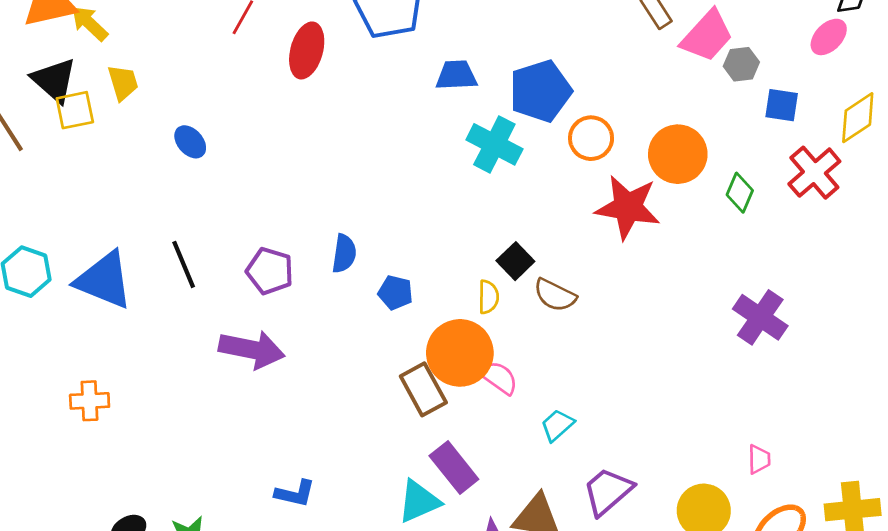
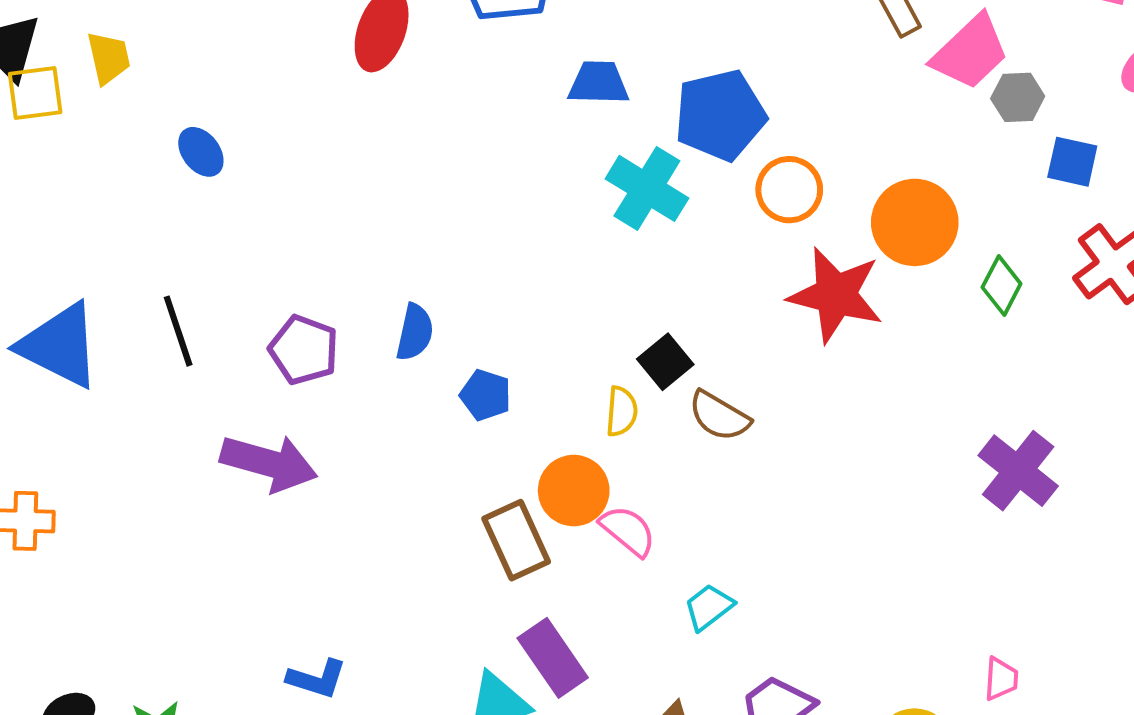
orange circle: (460, 353) -> (574, 491), size x0.7

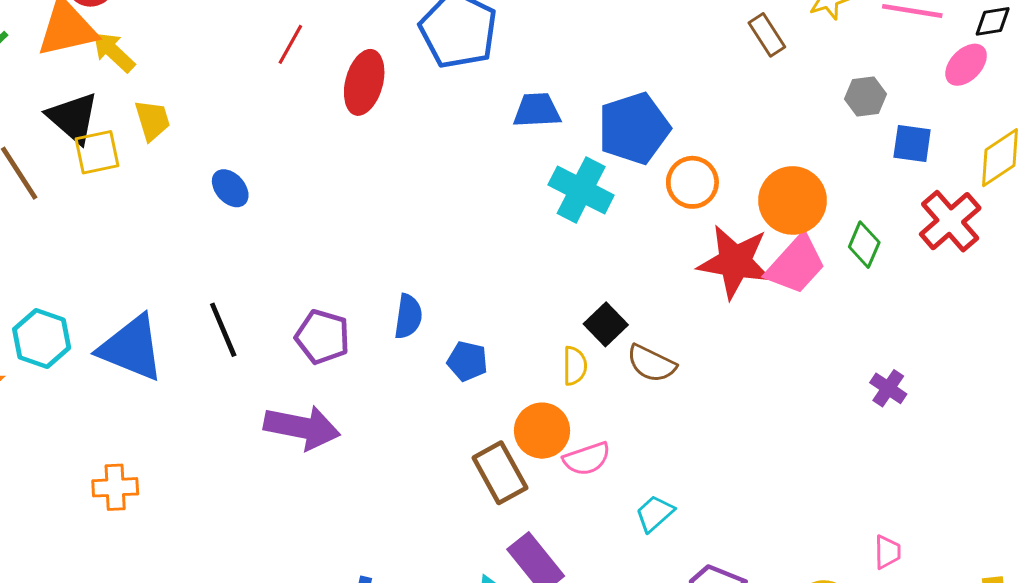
pink trapezoid: (970, 52) -> (796, 265), moved
purple cross: (1018, 471) -> (888, 388), size x0.6
pink semicircle: (628, 531) -> (587, 459), turned 126

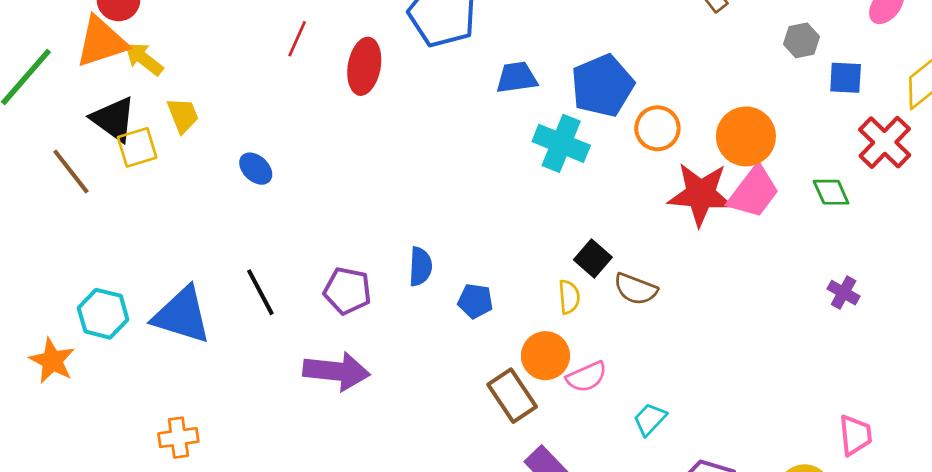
green diamond: (864, 245) -> (831, 192), moved, turned -42
pink trapezoid: (887, 552) -> (855, 435), size x1.4

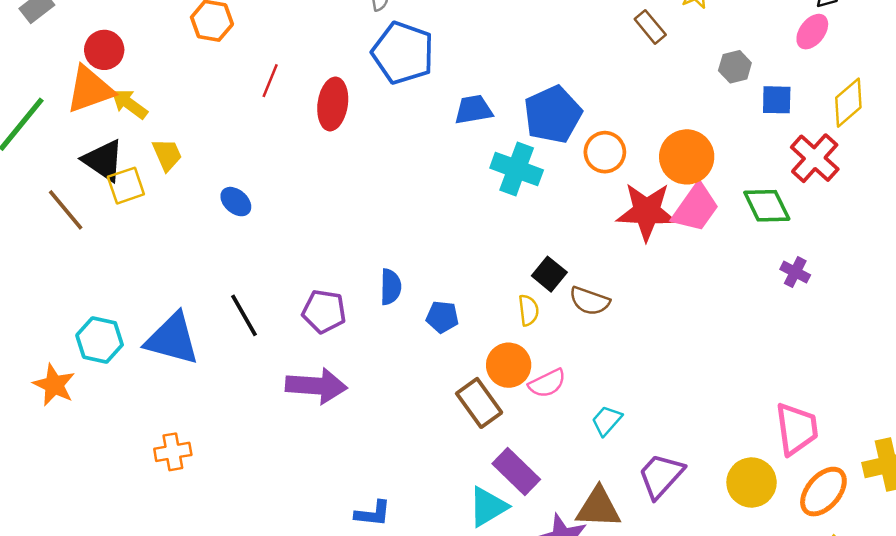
green diamond: (831, 192) -> (767, 206), size x1.4
purple cross: (844, 293) -> (795, 272), moved
pink trapezoid: (855, 435) -> (797, 429), size x1.4

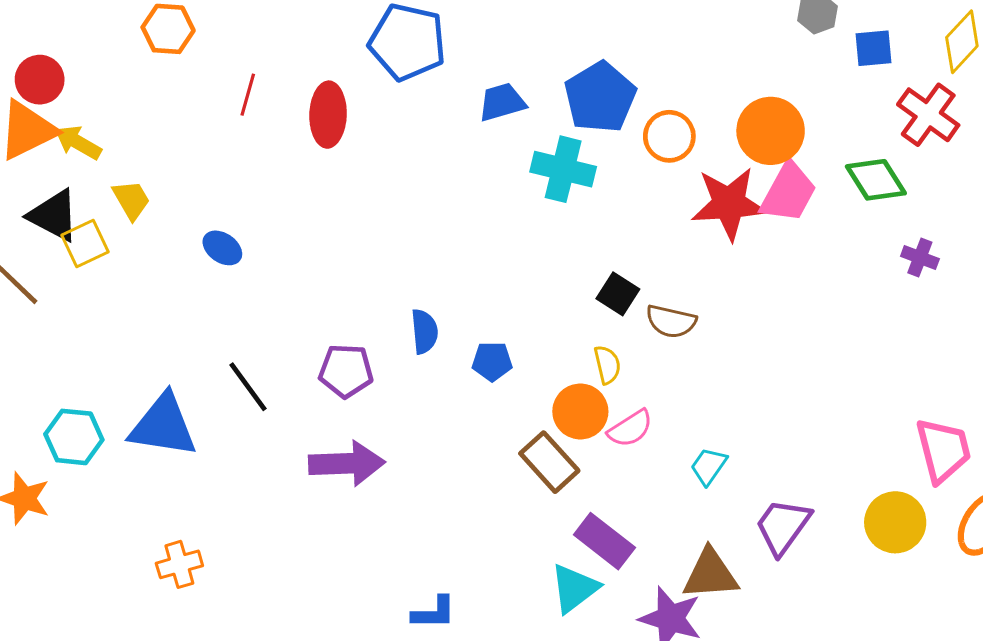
yellow semicircle: (529, 310) -> (607, 365), moved

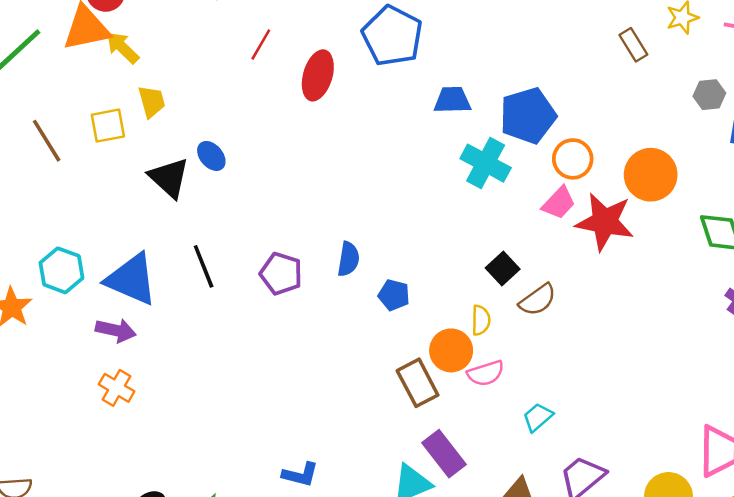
pink trapezoid: (788, 192) -> (559, 203), moved, size x0.7
black triangle: (54, 216) -> (169, 178), moved
brown semicircle: (671, 321) -> (538, 300), turned -63
purple arrow: (347, 463) -> (116, 330), moved, size x0.7
orange cross: (179, 564) -> (117, 388), turned 32

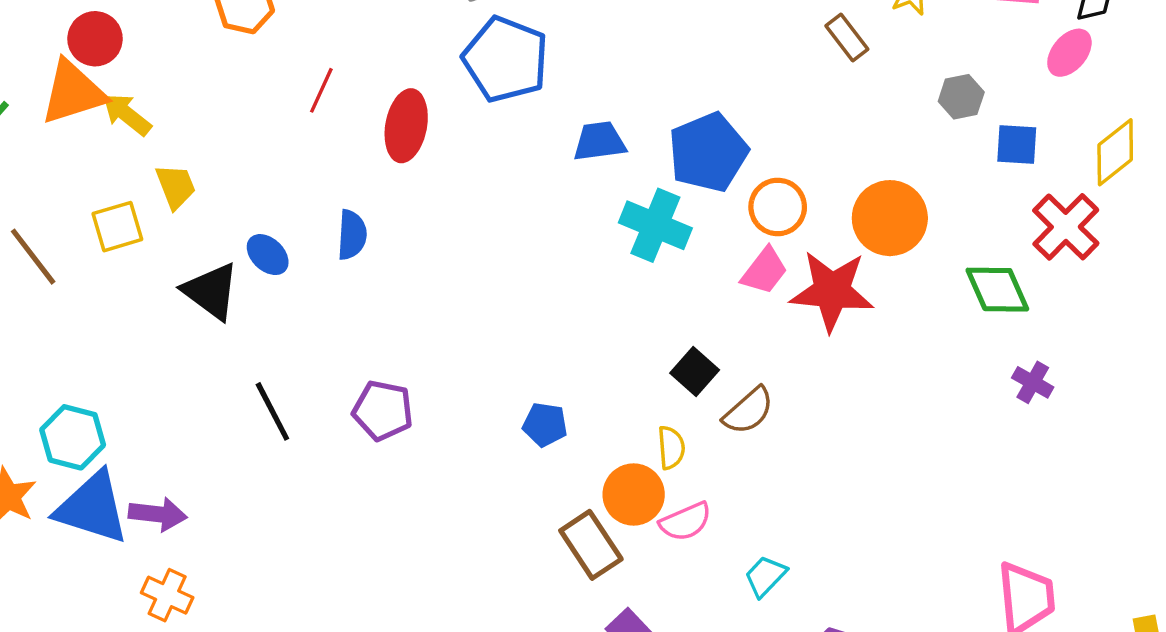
blue semicircle: (348, 259) -> (352, 235), moved
blue triangle: (132, 279) -> (92, 508), moved

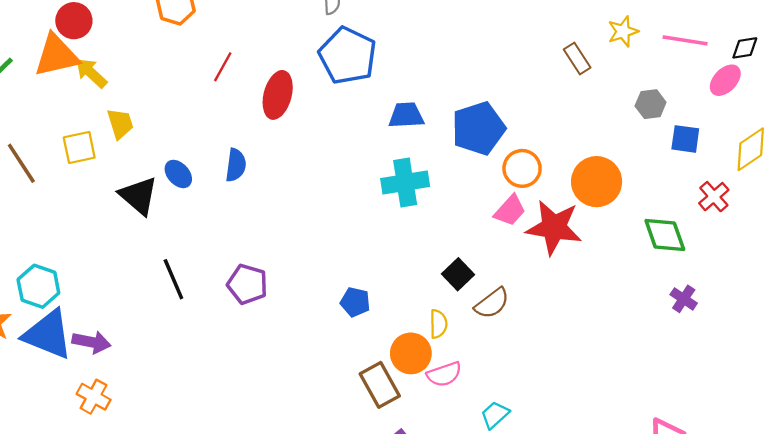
cyan cross: (655, 225) -> (405, 182), moved, turned -36
red cross: (1066, 227) -> (714, 197), size x0.7

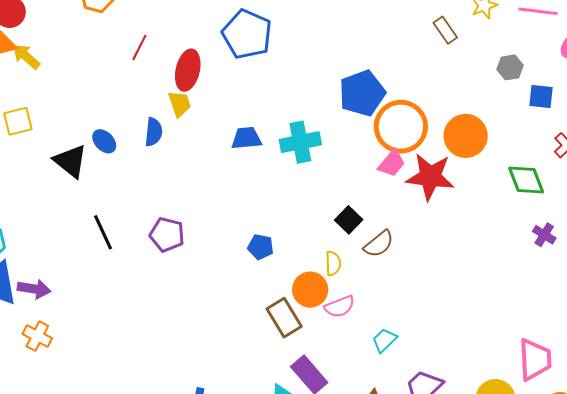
blue trapezoid: (406, 115) -> (246, 138), moved
yellow trapezoid: (120, 124) -> (180, 104), moved
orange circle: (522, 168) -> (401, 127), size x1.6

